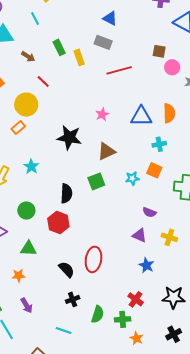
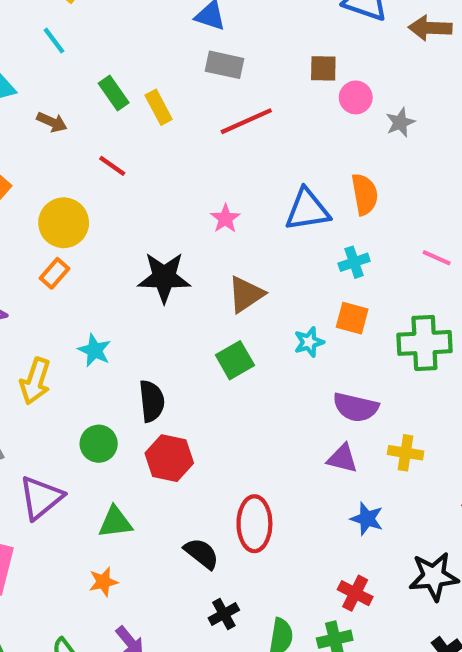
gray rectangle: (103, 42) -> (224, 65), moved
red line: (43, 82) -> (112, 166), moved
black semicircle: (66, 193) -> (152, 401), moved
purple semicircle: (149, 212) -> (356, 407), size x1.5

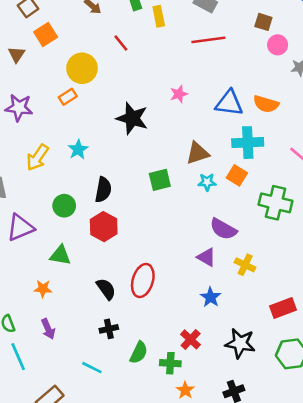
orange semicircle: (365, 194) -> (266, 104), turned 100
cyan cross: (354, 262) -> (248, 143), size x1.6
brown triangle: (246, 294) -> (198, 153), moved

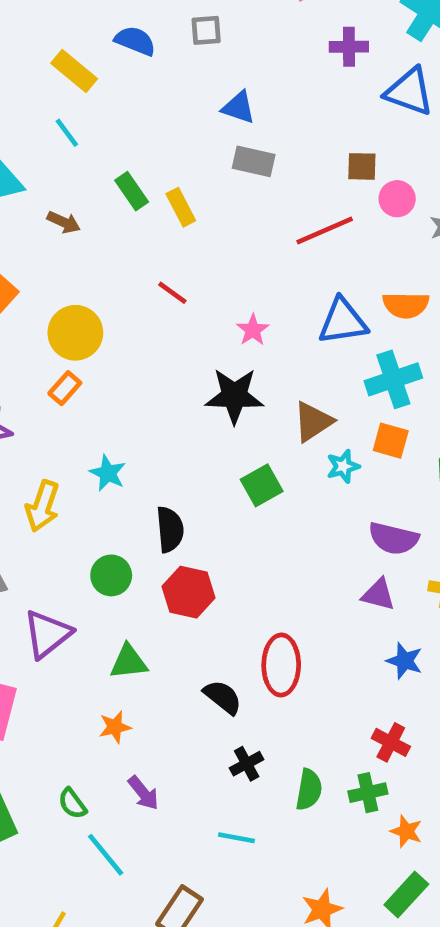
red line: (208, 40) -> (325, 230), moved
red line: (121, 43) -> (172, 293), moved
black star: (132, 118) -> (234, 396), moved

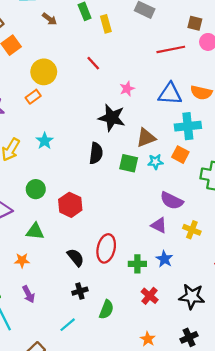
green square: (262, 485) -> (129, 163), moved, turned 30
black semicircle: (170, 529) -> (96, 153), moved
green cross: (368, 793) -> (137, 264), moved
cyan line: (236, 838) -> (68, 325), turned -63

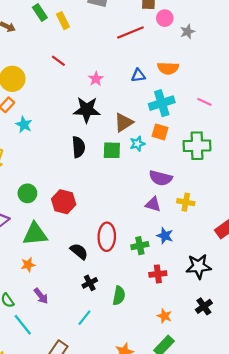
blue triangle: (170, 94) -> (138, 75), size x0.6
cyan star: (45, 141) -> (24, 125), moved
green triangle: (35, 231) -> (35, 234), size x1.4
red cross: (150, 296) -> (158, 274), turned -35

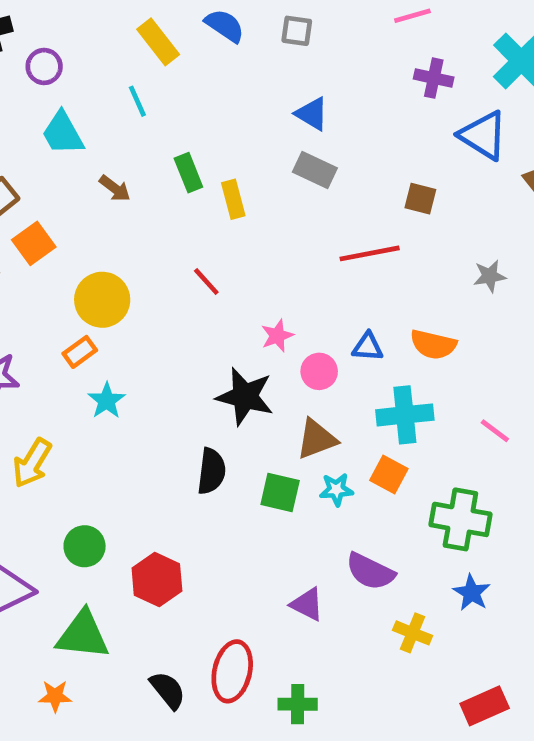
pink circle: (165, 18) -> (319, 371), moved
purple triangle: (153, 204) -> (307, 604), moved
blue star: (165, 236) -> (472, 593), moved

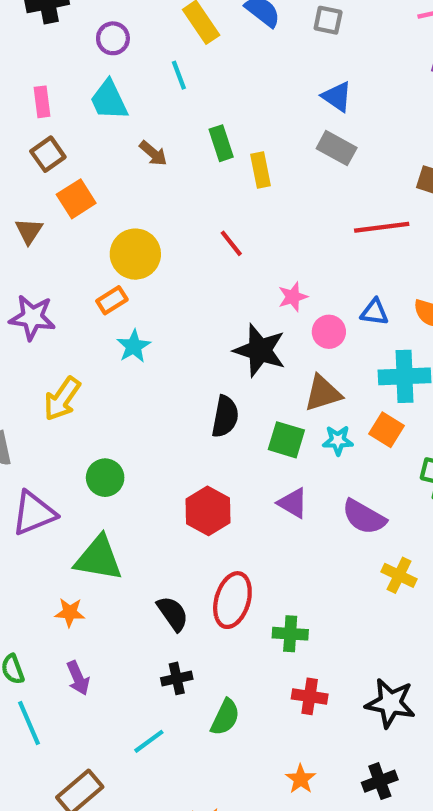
purple circle: (44, 66) -> (113, 38), moved
red hexagon: (157, 580) -> (208, 511), moved
purple triangle: (307, 604) -> (293, 503), moved

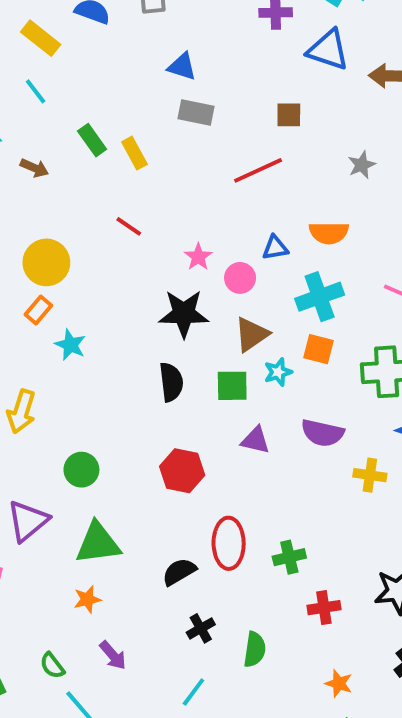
black semicircle: (173, 613) -> (179, 572), turned -68

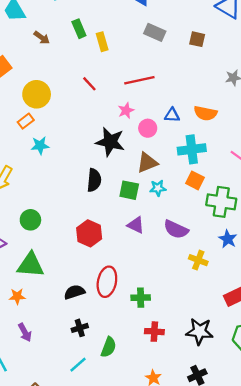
gray rectangle: (196, 112) -> (155, 32), moved
red line: (258, 170) -> (139, 80), moved
cyan star: (70, 345) -> (40, 146), turned 30
orange square: (318, 349) -> (195, 180), moved
cyan line: (193, 692) -> (78, 365), moved

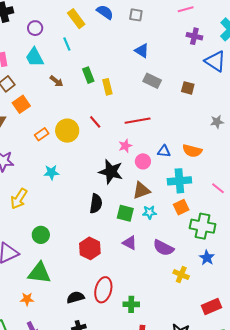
yellow circle: (37, 94) -> (67, 131), moved
orange rectangle: (26, 121) -> (42, 134), moved
orange square: (195, 180) -> (181, 207), turned 35

